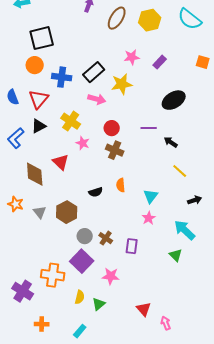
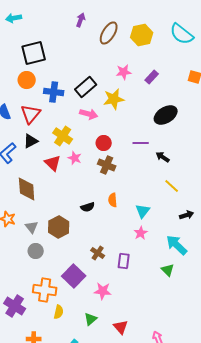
red triangle: (61, 162) -> (53, 163), moved
gray circle: (85, 236) -> (36, 251), moved
yellow semicircle: (80, 297) -> (59, 312), moved
red triangle: (144, 309) -> (121, 327), moved

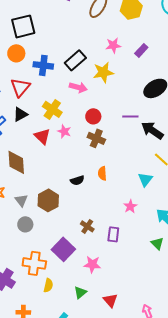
black arrow: (163, 157) -> (152, 130), size x1.6
cyan triangle: (143, 211) -> (145, 179), moved

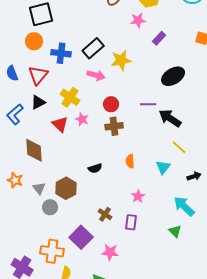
pink star: (113, 45) -> (138, 20), moved
brown cross: (96, 138) -> (114, 126), turned -30
orange semicircle: (102, 173) -> (130, 161), moved
pink star: (130, 206) -> (138, 196), moved
gray circle: (25, 224) -> (50, 207), moved

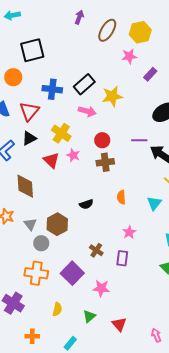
orange circle: (34, 41) -> (13, 77), moved
orange cross: (52, 251) -> (36, 273), moved

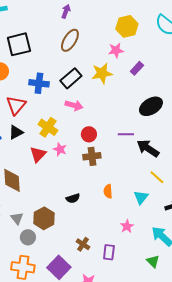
brown ellipse: (107, 30) -> (70, 40), moved
yellow star: (112, 96) -> (102, 73), moved
red triangle: (51, 160) -> (38, 154), turned 30
pink star: (129, 232) -> (127, 226), moved

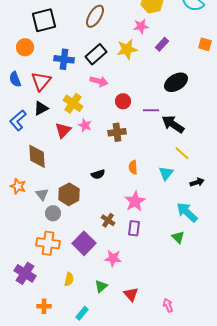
red circle: (89, 134) -> (123, 101), moved
pink star: (127, 226) -> (135, 201), moved, size x1.5

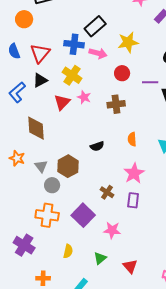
yellow star: (127, 49) -> (128, 42), moved
blue cross: (64, 59) -> (74, 44), moved

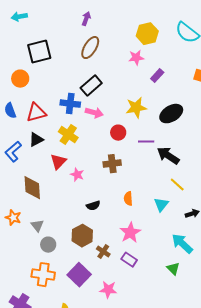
yellow star: (128, 42) -> (136, 108), moved
red triangle: (40, 53) -> (36, 113), turned 35
pink star: (84, 97) -> (77, 175), moved
brown hexagon: (68, 166) -> (82, 236), moved
purple rectangle: (133, 200) -> (129, 260), turned -63

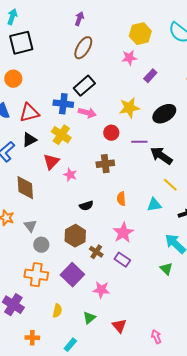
cyan arrow: (19, 17) -> (12, 17), turned 119
black square: (39, 52) -> (21, 43), moved
cyan triangle: (161, 205) -> (154, 205), turned 42

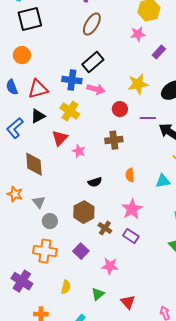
purple square: (72, 275) -> (81, 251), size x0.7

